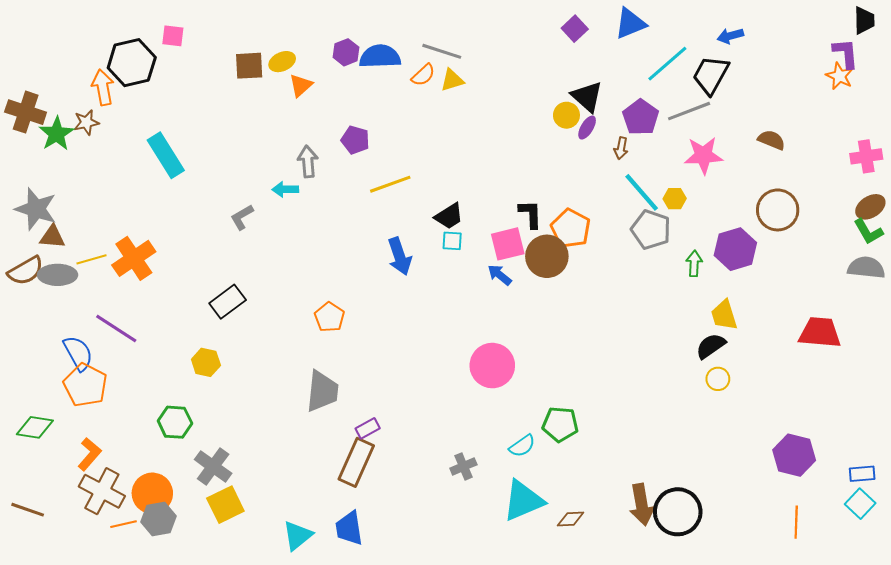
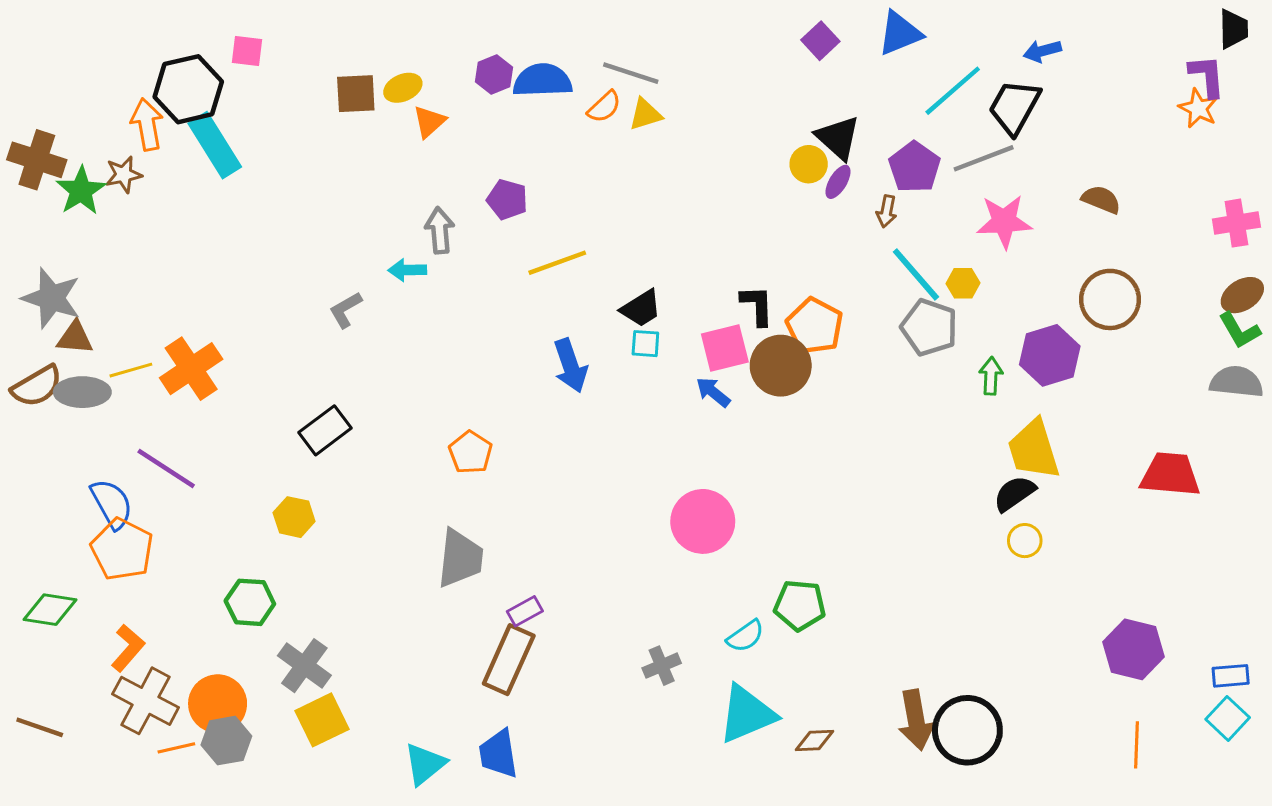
cyan rectangle: (166, 155) -> (215, 145), moved
yellow trapezoid: (724, 315) -> (1034, 449), size x1.4

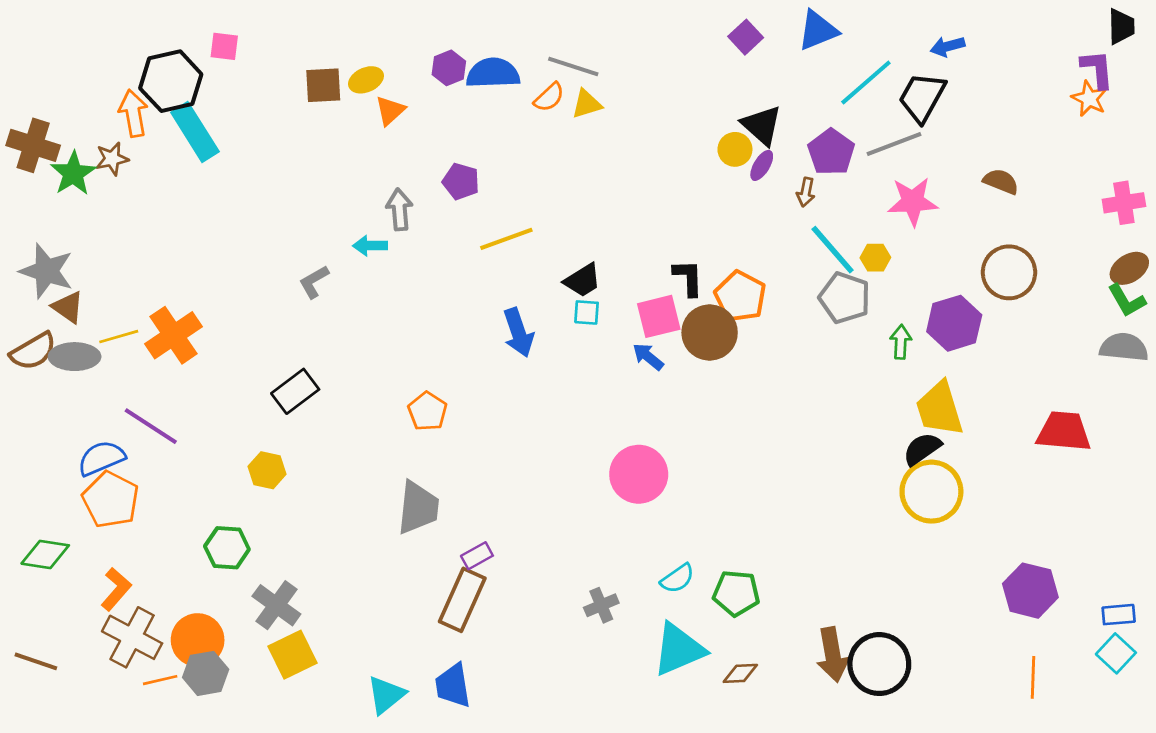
brown triangle: (75, 338) -> (68, 307), turned 30
blue semicircle: (112, 504) -> (101, 458), turned -84
yellow circle: (1025, 541) -> (931, 492), size x2.0
green pentagon: (800, 605) -> (736, 593), moved

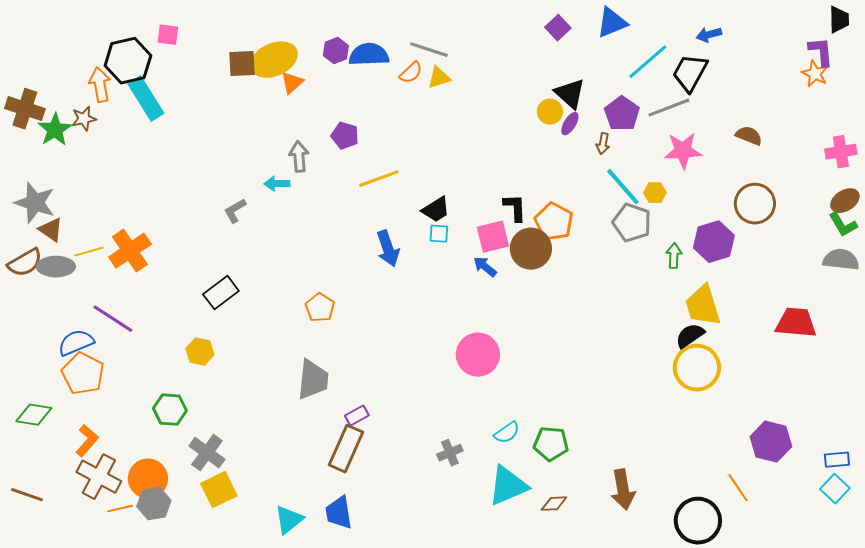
yellow ellipse: (366, 80) -> (274, 60), size x1.8
black circle: (879, 664) -> (698, 521), moved
orange line: (1033, 677) -> (738, 488), moved, turned -36

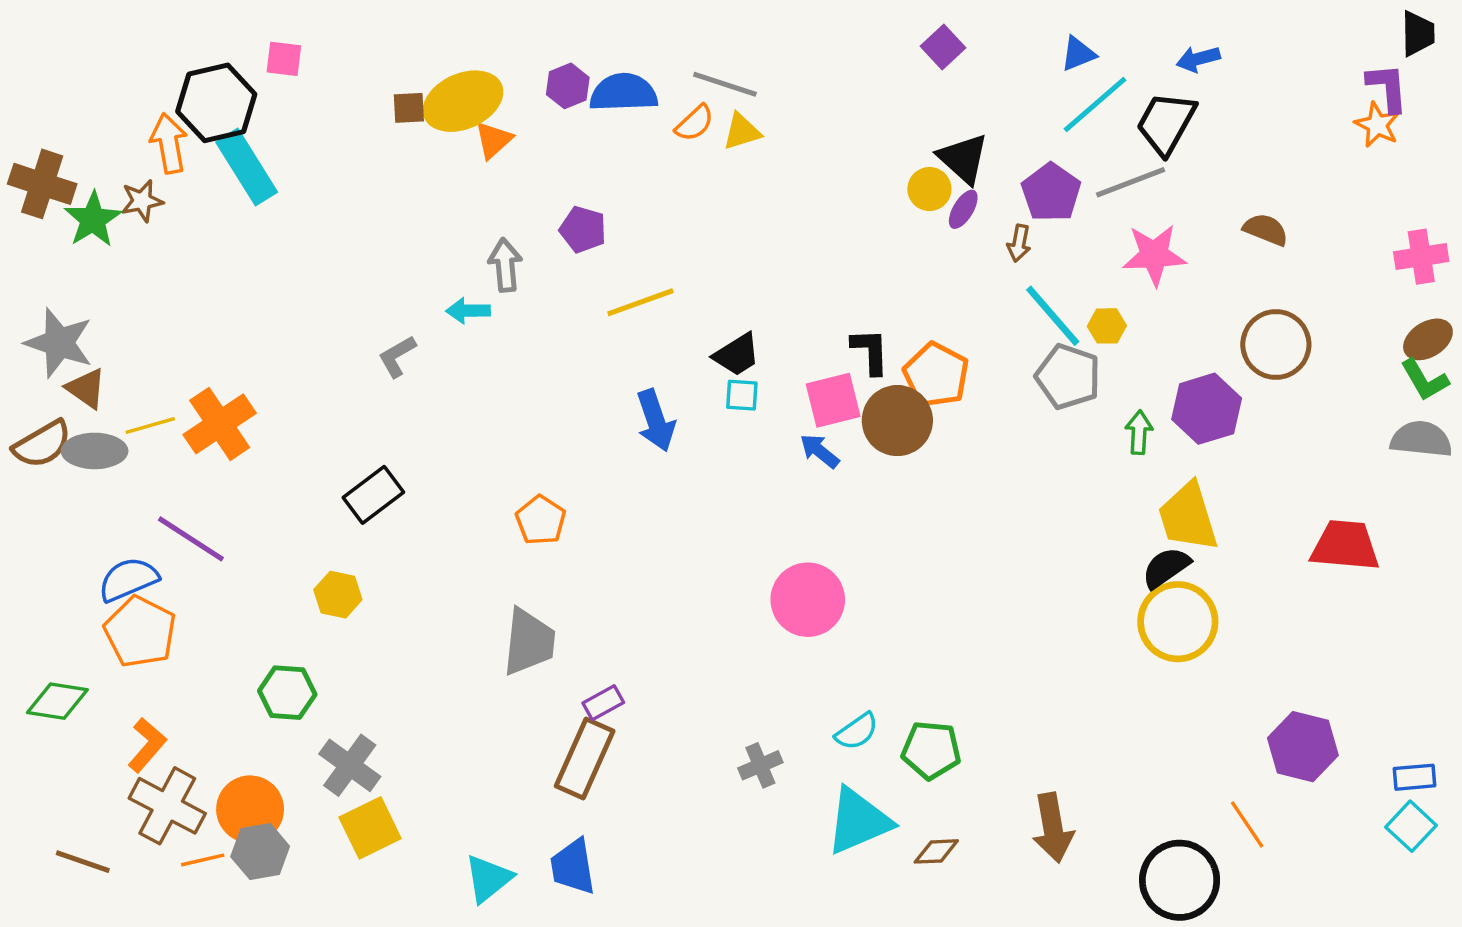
blue triangle: (612, 23) -> (1078, 54), moved, size x0.7
brown square: (242, 64) -> (409, 108), size x0.7
brown line: (27, 495) -> (83, 862), moved

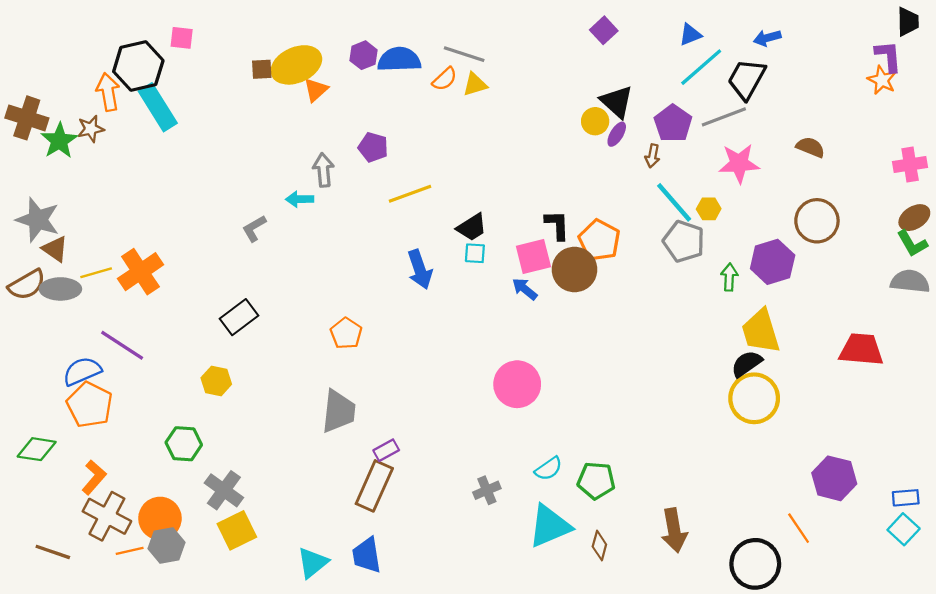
brown diamond: (936, 851) -> (599, 545), turned -72

